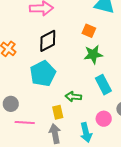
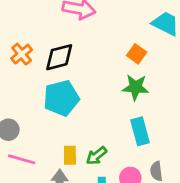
black diamond: (48, 41) -> (59, 57), moved
green arrow: (73, 97) -> (96, 156), moved, turned -56

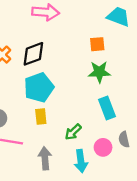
orange square: (137, 54) -> (97, 44), turned -35
yellow rectangle: (70, 155) -> (41, 116), moved

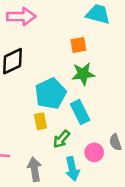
cyan pentagon: (39, 87) -> (51, 94), moved
cyan rectangle: (107, 108) -> (80, 112), moved
yellow rectangle: (41, 116) -> (40, 121), moved

